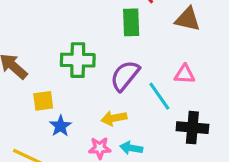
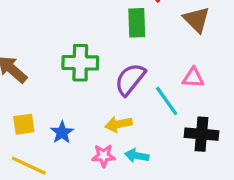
brown triangle: (188, 19) -> (197, 20), turned 32
yellow square: (43, 101) -> (24, 124), moved

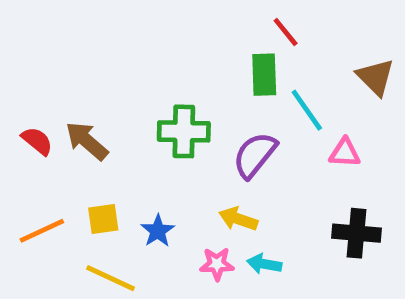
brown triangle: (197, 20) -> (375, 77), moved
cyan line: (167, 101) -> (307, 110), moved
yellow arrow: (118, 124) -> (238, 219), turned 30

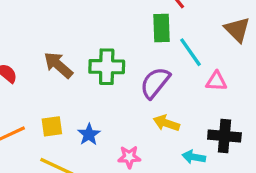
brown arrow: (87, 141) -> (58, 65), moved
yellow arrow: (238, 219) -> (166, 123), moved
cyan arrow: (264, 264) -> (194, 157), moved

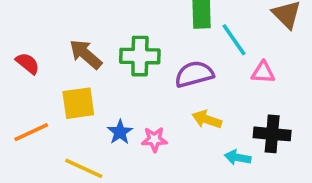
purple semicircle: (155, 83) -> (194, 74), turned 36
yellow square: (52, 126) -> (78, 103), moved, size x1.4
pink star: (129, 157) -> (154, 139), moved

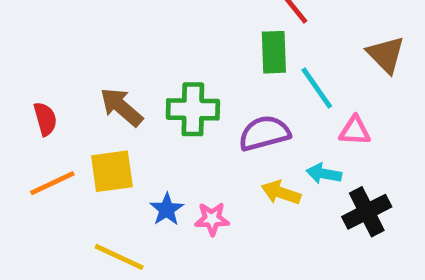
red semicircle: (28, 63) -> (45, 119), turned 35
orange line: (31, 132) -> (52, 183), moved
black cross: (272, 134) -> (367, 212), turned -32
cyan arrow: (238, 157) -> (324, 174), moved

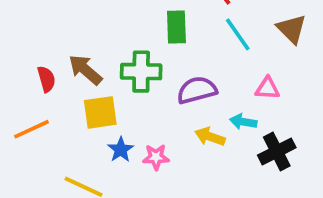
green rectangle: (274, 52) -> (176, 27), moved
cyan line: (317, 88) -> (238, 34), moved
red semicircle: (45, 119) -> (46, 79), moved
yellow square: (112, 171) -> (100, 112), moved

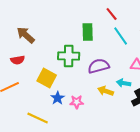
brown arrow: (85, 70) -> (26, 35), moved
red semicircle: (46, 79) -> (18, 60), turned 96
yellow square: (100, 112) -> (47, 78), turned 36

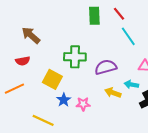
green rectangle: (88, 32) -> (94, 16), moved

